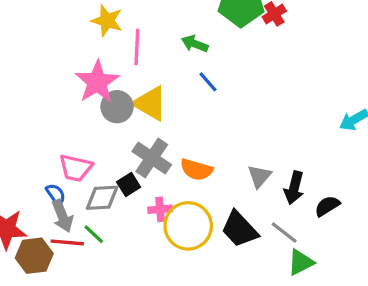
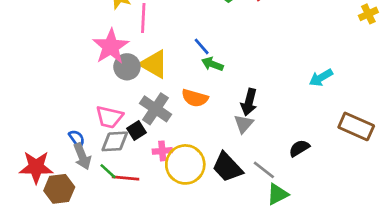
green arrow: (195, 44) -> (212, 64), moved
pink trapezoid: (76, 168) -> (109, 117), moved
orange semicircle: (196, 170) -> (195, 98), moved
black arrow: (294, 188) -> (249, 102), moved
red line: (67, 242) -> (126, 178), moved

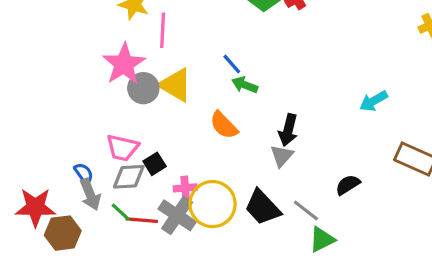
orange semicircle: (195, 98) -> (224, 125), turned 30
gray cross: (155, 109) -> (177, 215), moved

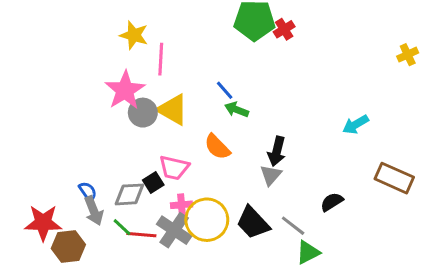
pink trapezoid: (122, 148) -> (174, 168), moved

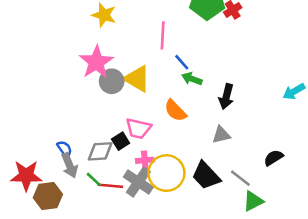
pink line: (161, 59) -> (163, 35), moved
black arrow: (277, 151) -> (226, 97), moved
gray triangle: (271, 175) -> (221, 135), turned 36

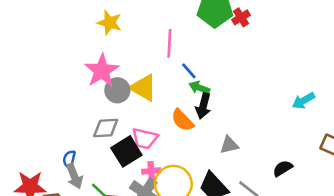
black arrow: (226, 97) -> (203, 106), moved
black square: (121, 141) -> (126, 151), size x1.6
blue semicircle: (64, 149) -> (69, 159), turned -132
gray diamond: (100, 151) -> (106, 128), moved

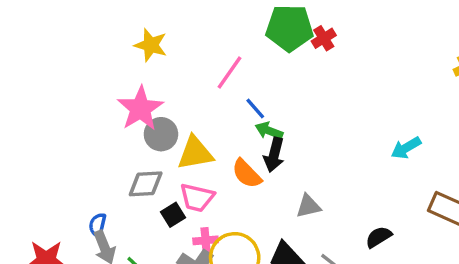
pink line: (169, 43) -> (230, 73), turned 32
yellow triangle: (143, 88) -> (195, 153), moved, turned -40
black square: (126, 151) -> (173, 215), size x0.6

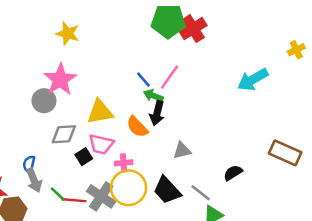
red cross: (324, 38) -> (193, 29), size x1.5
pink line: (230, 73) -> (170, 77), moved
gray circle: (161, 134) -> (44, 101), moved
cyan arrow: (406, 148) -> (253, 80), moved, size x1.4
pink cross: (206, 240) -> (124, 163), moved

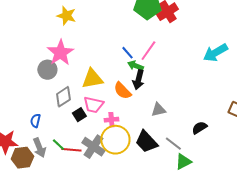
gray diamond: (64, 134) -> (63, 97), turned -30
gray arrow: (34, 180) -> (39, 148), moved

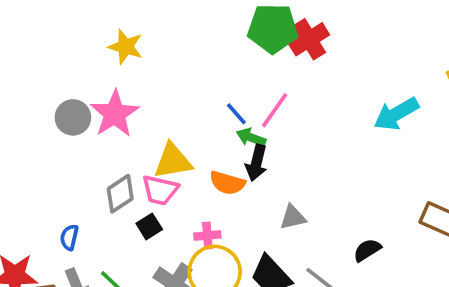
gray circle: (47, 70) -> (73, 117), moved
orange semicircle: (122, 91) -> (227, 183), turned -30
pink trapezoid: (93, 105) -> (160, 190), moved

